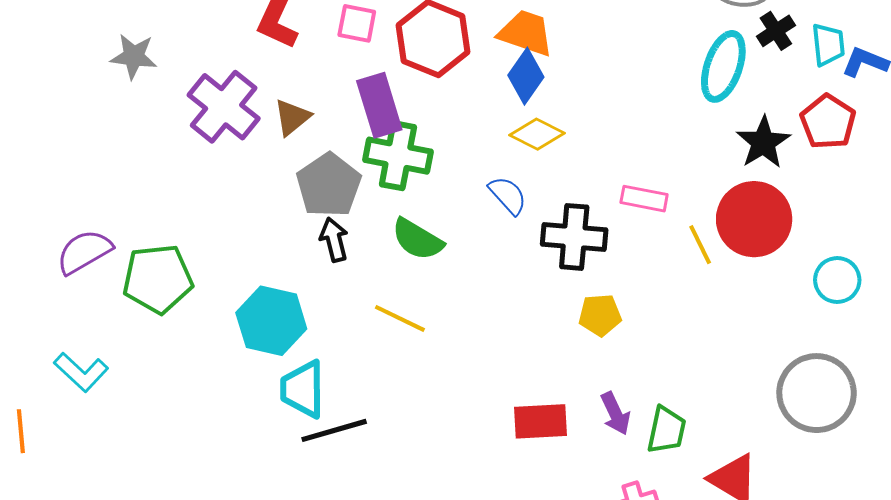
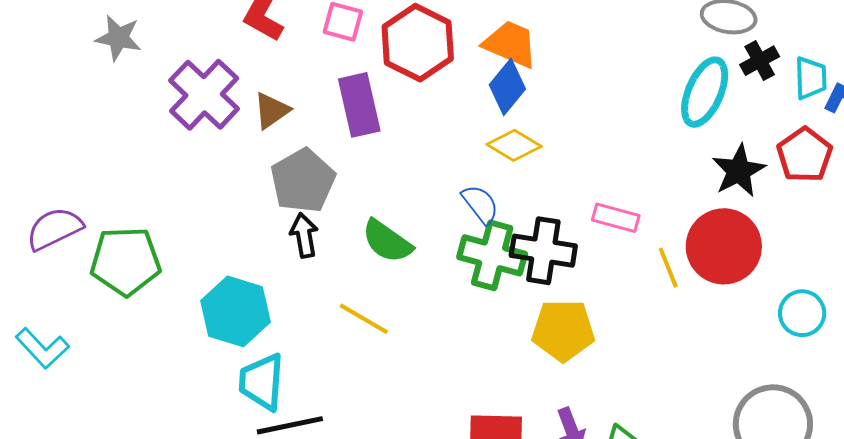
green cross: (398, 156) -> (492, 255), moved
yellow pentagon: (600, 315) -> (563, 330), size x1.5

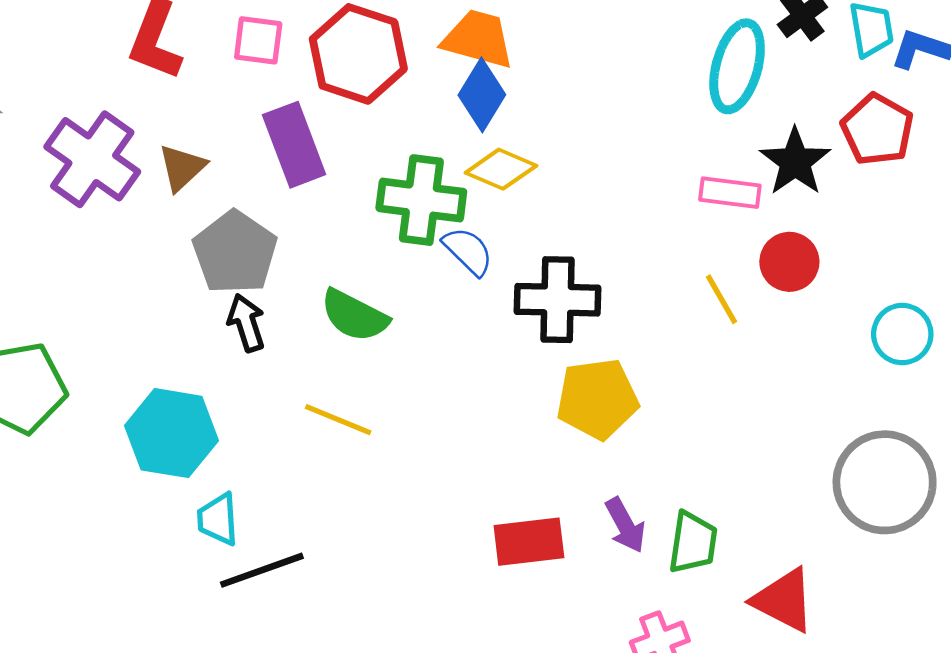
pink rectangle: (616, 218) -> (730, 193), moved
red circle: (724, 246) -> (789, 262), size x0.6
green cross: (492, 255) -> (421, 200), moved
cyan trapezoid: (262, 382) -> (218, 519), size x0.7

